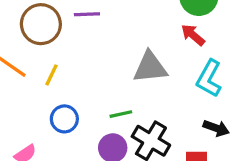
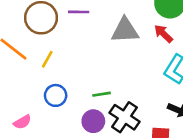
gray triangle: (150, 67) -> (125, 30), moved

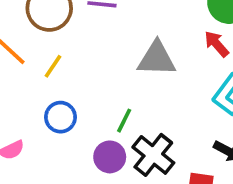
gray triangle: (125, 30) -> (157, 59), moved
green line: (102, 94) -> (124, 121), turned -60

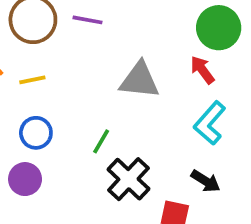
yellow line: (53, 66) -> (32, 80), turned 40
purple circle: (110, 157) -> (25, 179), moved

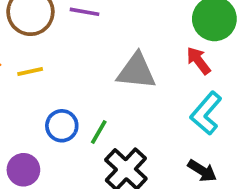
blue circle: (36, 133) -> (62, 126), moved

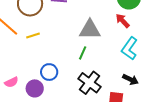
blue circle: (62, 126) -> (49, 72), moved
green line: (99, 132) -> (83, 53), moved

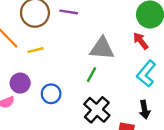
black arrow: (130, 79) -> (145, 110), turned 49
purple circle: (35, 88) -> (20, 83), moved

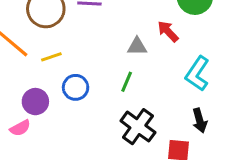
red arrow: (141, 41) -> (168, 31), moved
gray triangle: (102, 48) -> (137, 47), size x0.6
blue circle: (51, 94) -> (76, 87), moved

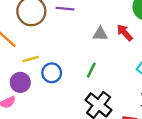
gray triangle: (137, 47) -> (100, 34), moved
yellow line: (51, 57) -> (31, 59), moved

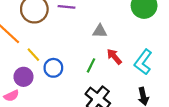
red arrow: (125, 33) -> (114, 57), moved
yellow line: (31, 59) -> (33, 55), turned 64

